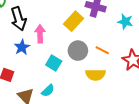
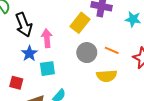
cyan square: (54, 63) -> (47, 69), moved, turned -35

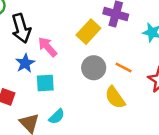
pink arrow: (47, 38) -> (47, 47), turned -42
yellow semicircle: (107, 76) -> (115, 97), turned 54

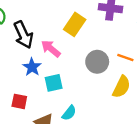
yellow rectangle: (88, 32) -> (75, 24), moved
yellow semicircle: (115, 97) -> (121, 87), turned -110

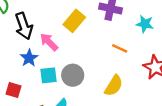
orange line: (125, 57) -> (120, 48), moved
gray circle: (97, 62) -> (73, 75), moved

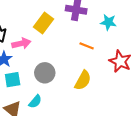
pink arrow: (49, 42) -> (21, 43), turned 126
cyan square: (48, 75) -> (13, 80), moved

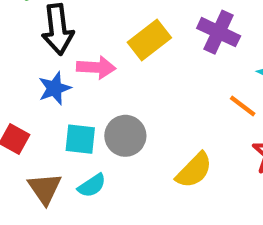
orange line: (87, 46) -> (243, 106), moved
cyan square: (13, 80) -> (80, 139), moved

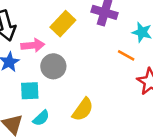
gray circle: (125, 136) -> (53, 66), moved
yellow semicircle: (194, 170) -> (83, 109), moved

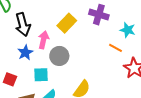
pink arrow: (33, 45) -> (44, 40), turned -72

